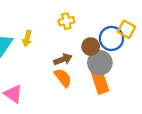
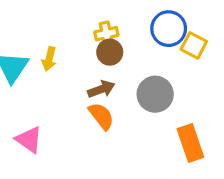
blue circle: (111, 38) -> (169, 29), moved
brown circle: (91, 47) -> (110, 52), moved
orange rectangle: (100, 81) -> (190, 143), moved

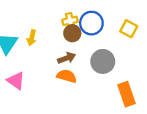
blue circle: (169, 29) -> (91, 23), moved
orange semicircle: (101, 116) -> (67, 76), turned -36
pink triangle: (29, 140) -> (16, 81), moved

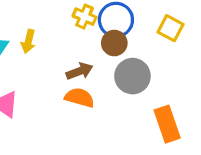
yellow cross: (70, 21) -> (85, 17), turned 35
brown circle: (72, 33) -> (114, 43), moved

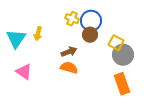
yellow square: (171, 28) -> (116, 43), moved
gray circle: (132, 76) -> (123, 55), moved

